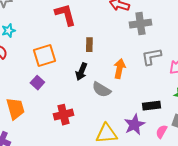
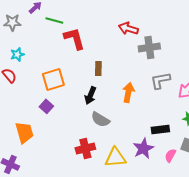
gray semicircle: (101, 90) -> (100, 119), moved
red cross: (63, 115) -> (85, 148), moved

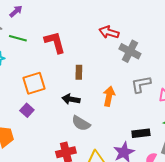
green line: (54, 20) -> (18, 38), moved
gray cross: (149, 47) -> (130, 51), turned 35
black arrow: (90, 95) -> (71, 99), turned 78

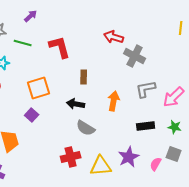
purple arrow: (16, 11) -> (31, 16), moved
black rectangle: (141, 133) -> (146, 126), moved

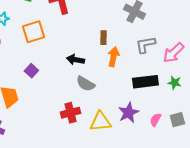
brown rectangle: (84, 77) -> (103, 38), moved
orange square: (39, 88) -> (33, 32), moved
black rectangle: (146, 126) -> (145, 82), size x1.4
gray square: (174, 154) -> (177, 120), moved, turned -35

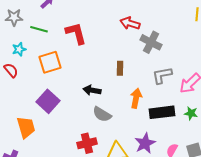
orange arrow: (113, 57) -> (136, 98), moved
purple square: (31, 71) -> (48, 101), size x1.6

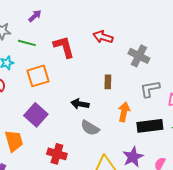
red arrow: (130, 23) -> (103, 37), moved
red cross: (87, 143) -> (57, 154), moved, turned 30

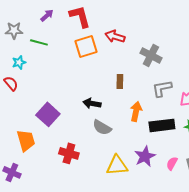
red L-shape: (64, 47) -> (80, 16), moved
orange square: (38, 76) -> (86, 46), moved

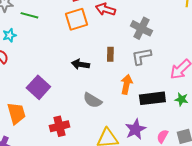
gray L-shape: (162, 88) -> (141, 56), moved
black arrow: (92, 103) -> (80, 64), moved
red cross: (69, 153) -> (59, 126), turned -30

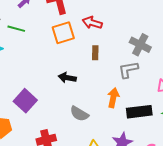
gray cross: (141, 28) -> (140, 45), moved
brown rectangle: (110, 54) -> (95, 53), moved

